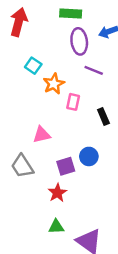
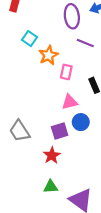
pink triangle: (42, 135) -> (70, 102), moved

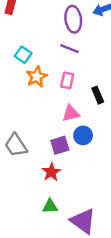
cyan square: (30, 39) -> (23, 55), moved
purple line: (85, 43) -> (70, 49), moved
orange star: (48, 55) -> (37, 77), moved

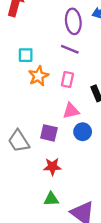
cyan square: (23, 55) -> (26, 55), turned -35
purple square: (60, 145) -> (49, 133), moved, turned 30
red star: (51, 172) -> (52, 167), turned 30

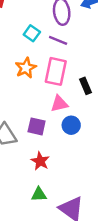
cyan square: (26, 55) -> (32, 33), moved, turned 35
pink rectangle: (67, 79) -> (56, 71), size x1.6
red star: (52, 167) -> (40, 161), turned 30

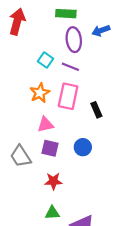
pink triangle: (59, 104) -> (45, 125), moved
red star: (40, 161) -> (53, 181), turned -30

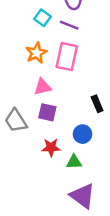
black rectangle: (96, 110) -> (97, 104), moved
blue circle: (83, 147) -> (83, 134), moved
green triangle: (52, 213) -> (74, 162), moved

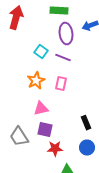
pink rectangle: (67, 57) -> (61, 84), size x0.6
blue circle: (83, 134) -> (87, 148), moved
red star: (51, 147) -> (55, 149), moved

